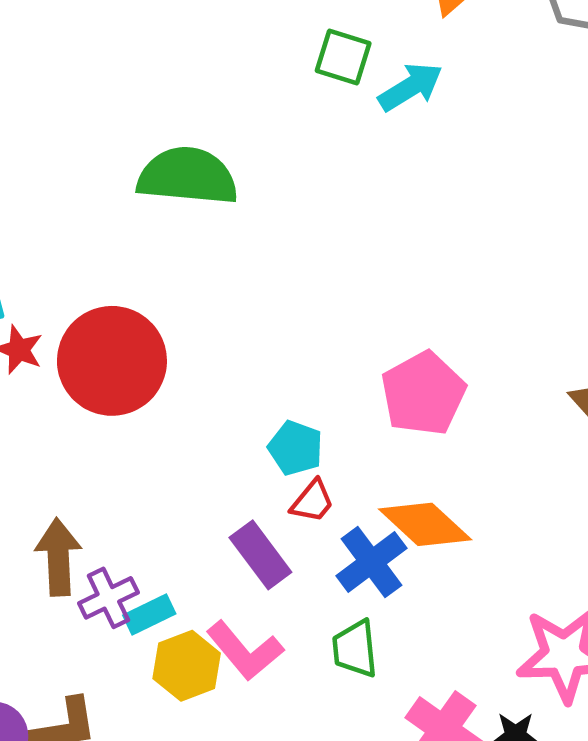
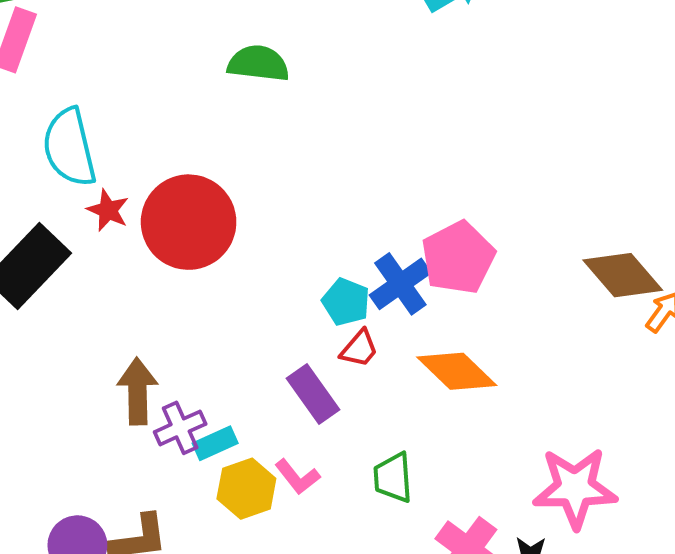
green semicircle: (187, 176) -> (258, 63), size x0.7
blue cross: (371, 562) -> (400, 284), moved
pink L-shape: (245, 651) -> (297, 477), size x0.7

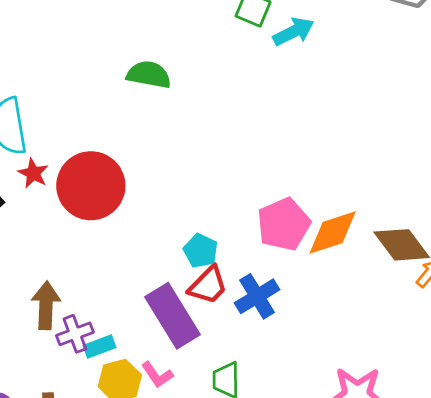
blue cross: (400, 284) -> (257, 296), moved
red trapezoid: (359, 349) -> (208, 285), size x1.4
orange diamond: (457, 371) -> (333, 232), moved, turned -66
purple rectangle: (313, 394) -> (172, 316), size x1.5

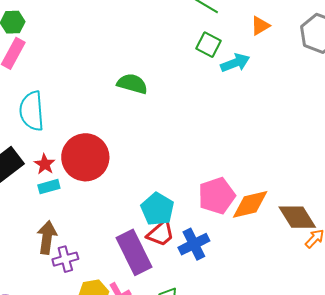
red star: (33, 173) -> (45, 164), moved
cyan pentagon: (201, 251) -> (157, 209), size x1.4
cyan rectangle: (99, 347) -> (49, 187), moved

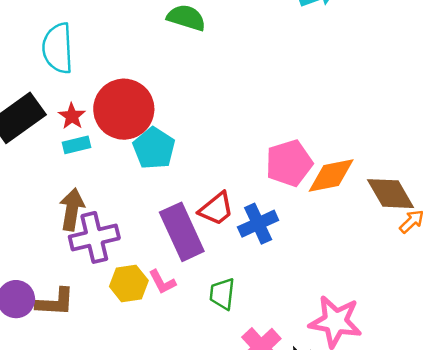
cyan pentagon: (157, 209) -> (154, 148), moved
purple cross: (65, 259) -> (94, 237), size x1.5

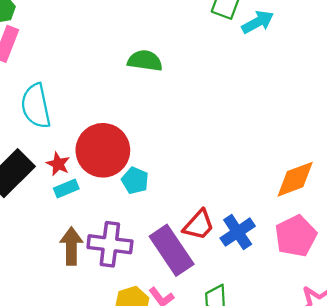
cyan pentagon: (154, 148) -> (135, 180), size x0.7
pink pentagon: (289, 163) -> (296, 236), moved
purple cross: (94, 237) -> (110, 244), moved, turned 30

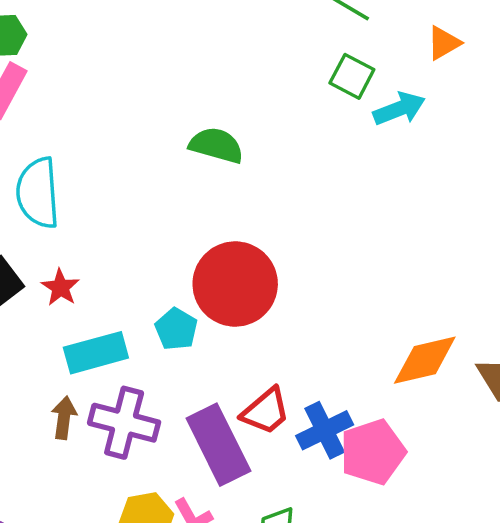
red circle: (103, 150) -> (235, 284), moved
cyan rectangle: (66, 188) -> (96, 353), moved, size x1.6
pink pentagon: (296, 236) -> (373, 452), moved
brown arrow: (71, 246) -> (64, 418), size x0.7

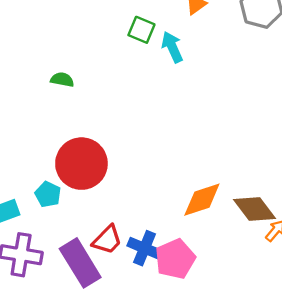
cyan arrow: (399, 109) -> (172, 47), turned -88
green semicircle: (216, 145) -> (62, 80), size x0.7
blue cross: (325, 430) -> (144, 248), turned -36

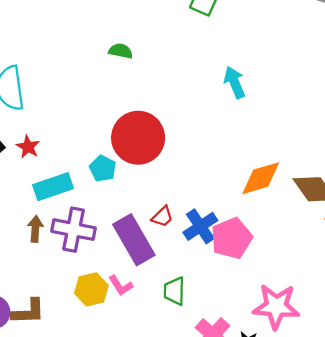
cyan arrow: (172, 47) -> (235, 82), moved
red trapezoid: (107, 240) -> (162, 217), size x0.7
blue cross: (144, 248) -> (200, 226), turned 32

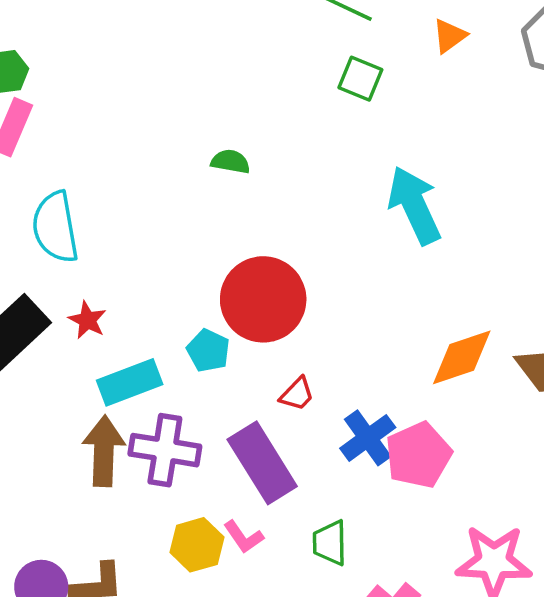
cyan arrow: (235, 82) -> (414, 205), size x1.5
red trapezoid: (162, 217) -> (297, 394), moved
brown arrow: (35, 229) -> (104, 451), size x1.6

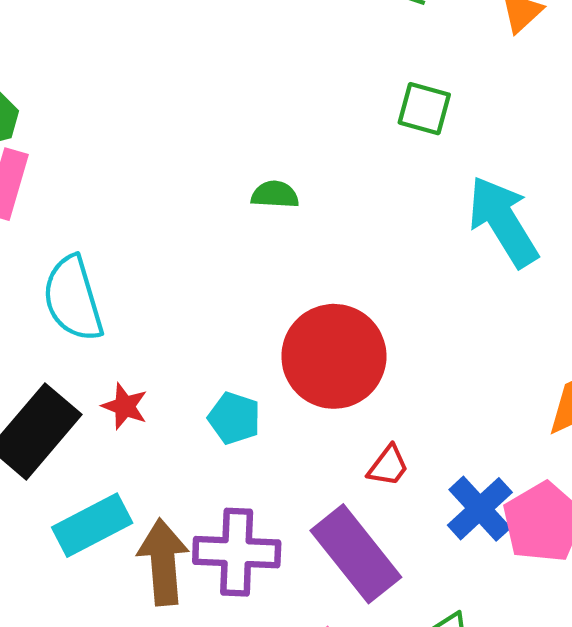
green square: (360, 79) -> (424, 109), moved
cyan pentagon: (208, 351) -> (234, 418), moved
cyan rectangle: (130, 382) -> (92, 525), moved

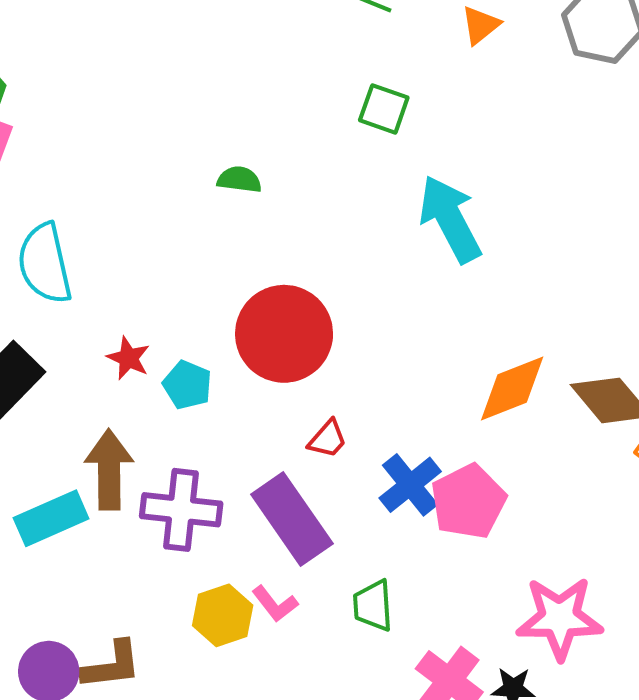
red star: (125, 406) -> (128, 358), moved
cyan rectangle: (92, 525) -> (51, 518), moved
brown arrow: (163, 562) -> (109, 470), moved

